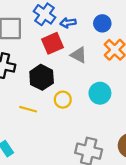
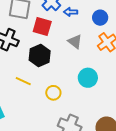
red square: (53, 43) -> (42, 27), moved, turned 30
yellow circle: (63, 100) -> (53, 93), moved

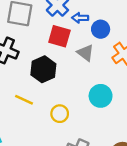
blue circle: (100, 18) -> (101, 29), moved
red square: (42, 27) -> (59, 36), moved

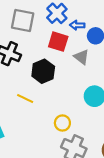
yellow circle: (60, 114) -> (62, 123), moved

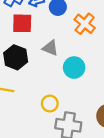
gray triangle: (81, 57) -> (50, 48), moved

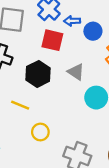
yellow circle: (50, 104) -> (40, 132), moved

